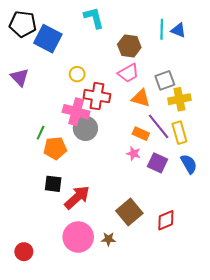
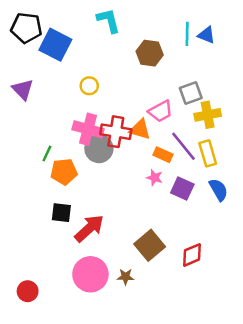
pink trapezoid: (128, 73) -> (161, 111), moved
red cross: (97, 96) -> (116, 132), moved
orange triangle: (141, 98) -> (140, 129), moved

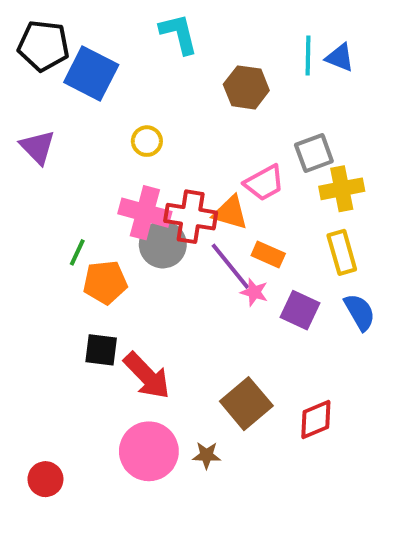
purple line: (183, 146) -> (230, 266), moved
red arrow: (89, 228) -> (147, 376), turned 88

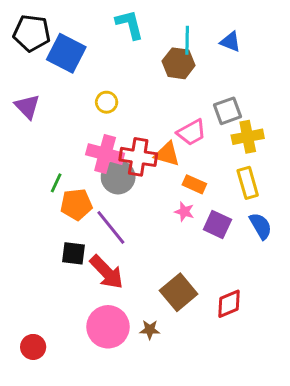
cyan line: (308, 56) -> (187, 40), moved
blue triangle: (340, 58) -> (230, 42), moved
purple line: (230, 266) -> (111, 227), moved

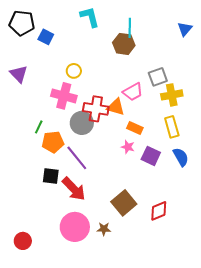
blue triangle: (230, 42) -> (185, 29), moved, turned 49
blue square: (66, 53) -> (46, 37), size x0.6
pink cross: (105, 154) -> (64, 96), moved

